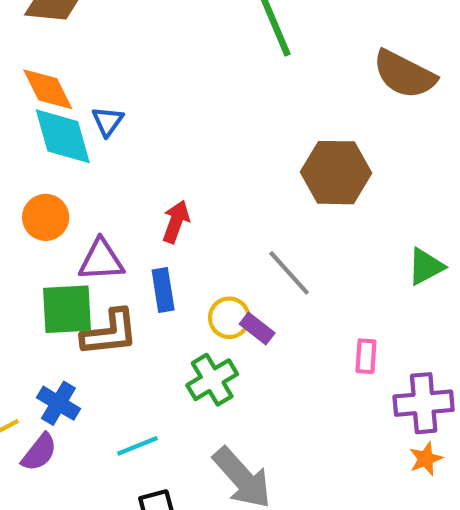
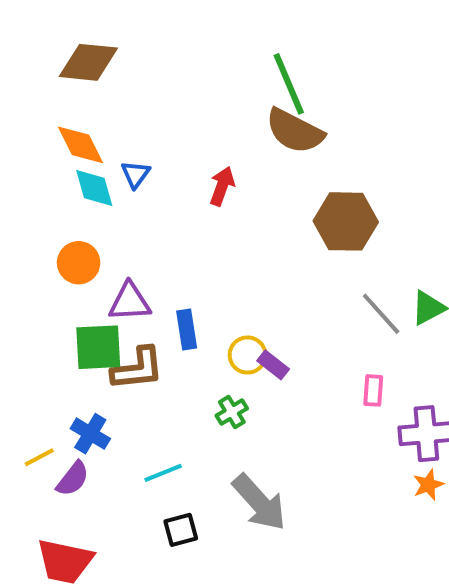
brown semicircle: (404, 74) -> (295, 131), moved
cyan diamond: (63, 136) -> (94, 188), size x0.7
red arrow: (176, 222) -> (222, 186), moved
gray line: (289, 273) -> (381, 314), moved
green cross: (212, 380) -> (232, 412), size x0.7

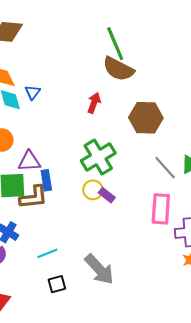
red arrow: (222, 186) -> (94, 103), moved
blue rectangle: (187, 329) -> (46, 180), moved
pink rectangle: (373, 390) -> (161, 209), size x1.8
green cross: (232, 412) -> (98, 157), moved, size x2.0

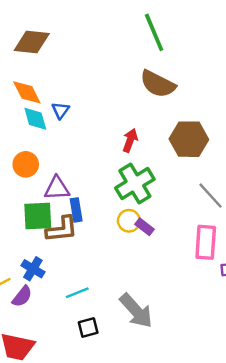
green line: (115, 44) -> (154, 32), moved
red arrow: (94, 103) -> (130, 140), moved

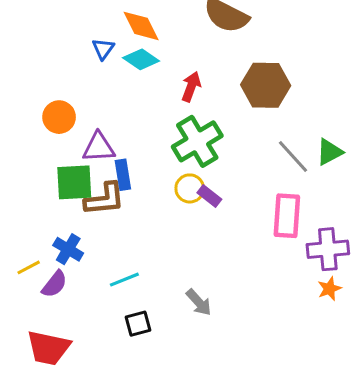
orange diamond: (27, 92) -> (141, 26), moved
cyan diamond: (35, 119) -> (141, 59), moved, turned -40
gray arrow: (136, 311) -> (199, 302), size x0.6

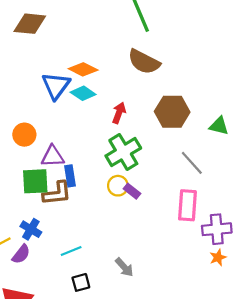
orange diamond: (141, 26) -> (83, 69), turned -36
blue triangle: (103, 49) -> (56, 86), size x1.8
green triangle: (329, 152) -> (219, 126), moved, turned 42

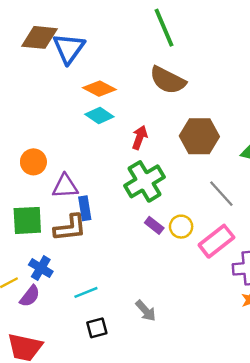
blue triangle: (56, 86) -> (69, 48), moved
green square: (35, 181) -> (27, 220), moved
yellow circle: (118, 186) -> (181, 227), moved
pink rectangle: (187, 205) -> (216, 241), turned 48

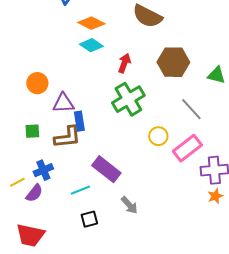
green square: (27, 220) -> (32, 131), size x0.6
purple rectangle: (154, 225) -> (106, 169), moved, size x1.8
blue cross: (41, 268) -> (43, 170), turned 36

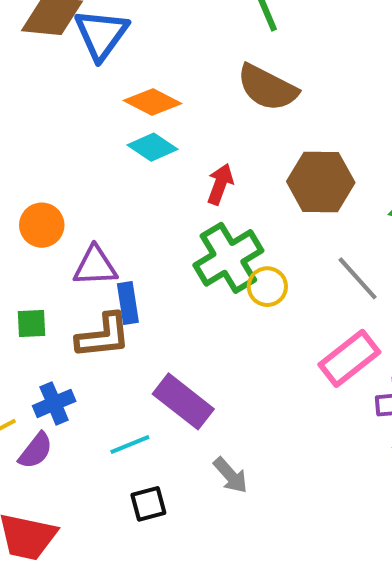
yellow circle: (158, 136) -> (267, 287), moved

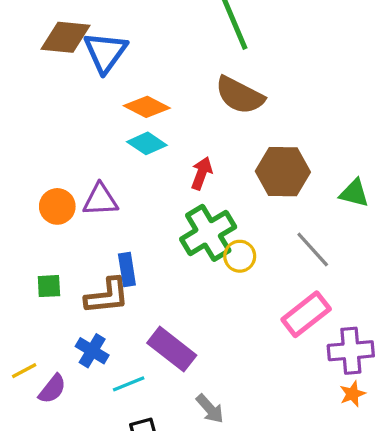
purple triangle: (95, 266) -> (100, 200), moved
blue cross: (54, 403) -> (92, 351), moved, turned -36

